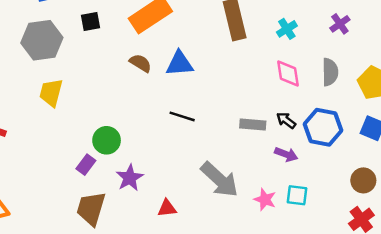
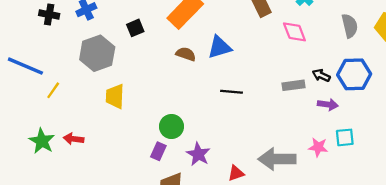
pink diamond: (288, 74) -> (294, 32), moved
gray arrow: (220, 180) -> (277, 159), moved, turned 150

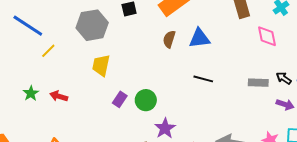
brown semicircle: (186, 54) -> (169, 39), turned -102
green star: (42, 141) -> (31, 93), size x0.7
purple rectangle: (158, 151) -> (120, 99), moved

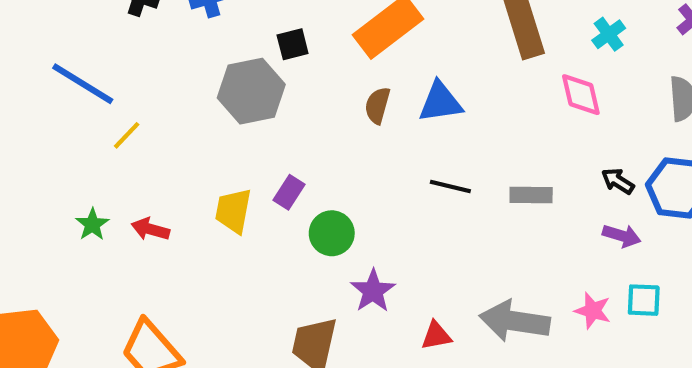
gray hexagon: (92, 25) -> (251, 91), moved
yellow trapezoid: (101, 65) -> (233, 211), moved
gray rectangle: (258, 83) -> (531, 195), moved
purple rectangle: (120, 99) -> (289, 192), moved

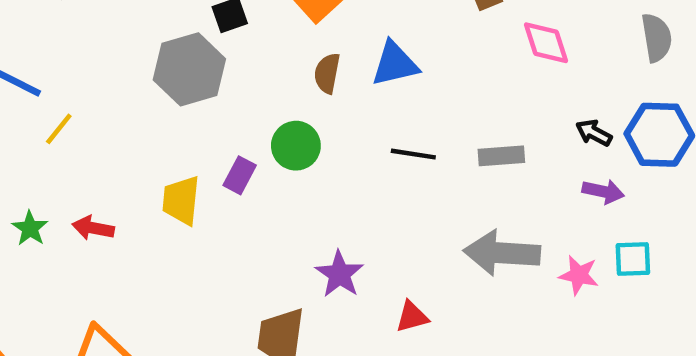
green circle: (332, 233) -> (296, 146), moved
gray arrow: (515, 321) -> (502, 253), moved

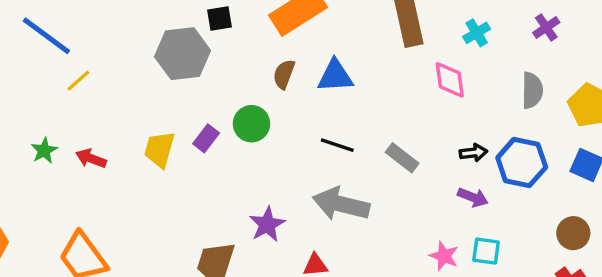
black arrow: (594, 133) -> (474, 153), turned 136
gray rectangle: (501, 156) -> (402, 158), turned 32
gray arrow: (502, 253) -> (341, 204), moved

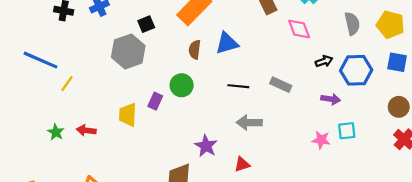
black arrow: (474, 153) -> (324, 61), moved
gray arrow: (341, 204) -> (249, 123), size x0.7

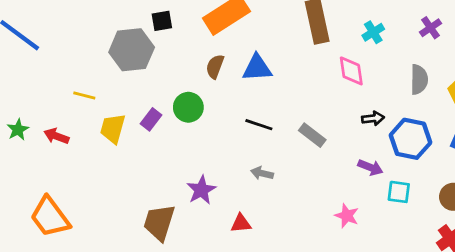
yellow line: (67, 84) -> (84, 96), moved, turned 56
gray arrow: (249, 123) -> (262, 173), size x0.7
cyan square: (347, 131) -> (399, 192), moved

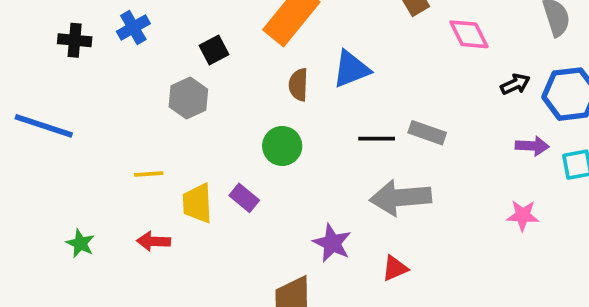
gray hexagon: (132, 50) -> (188, 98), size x0.7
purple rectangle: (151, 119) -> (244, 198), moved, turned -70
gray rectangle: (312, 135) -> (427, 133), moved
red arrow: (56, 136) -> (154, 241), moved
gray arrow: (262, 173) -> (400, 198), size x2.0

